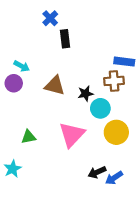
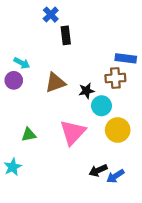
brown triangle: (55, 86) -> (55, 83), turned -35

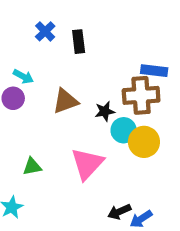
blue cross: (51, 15) -> (45, 31), moved
brown cross: (115, 78) -> (141, 95), size x1.4
yellow circle: (118, 130) -> (144, 142), moved

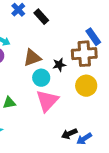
black rectangle: (79, 42) -> (41, 17), turned -35
blue rectangle: (154, 71) -> (93, 37), turned 48
cyan circle: (124, 130) -> (41, 78), moved

